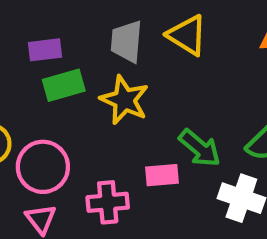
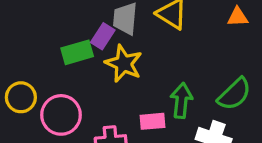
purple rectangle: (45, 50) -> (103, 36), moved, turned -50
green arrow: (200, 148) -> (181, 100), turned -124

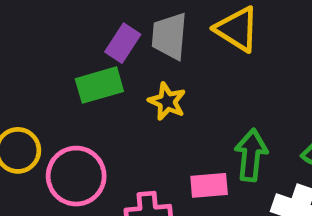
purple rectangle: (103, 36) -> (123, 43), moved
yellow star: (124, 64) -> (167, 101), size x0.7

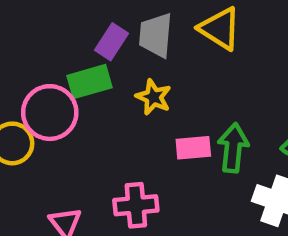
pink circle: (76, 176) -> (50, 113), moved
pink rectangle: (209, 185) -> (193, 148), moved

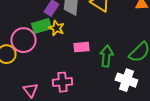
yellow star: (154, 97) -> (56, 28), moved
pink rectangle: (193, 148) -> (81, 47), moved

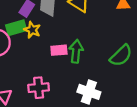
green arrow: (106, 56) -> (76, 51), moved
white cross: (126, 80) -> (89, 92), moved

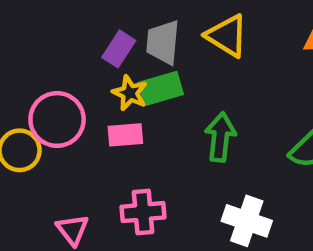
green rectangle: (16, 28) -> (161, 89), moved
pink rectangle: (59, 50) -> (125, 135), moved

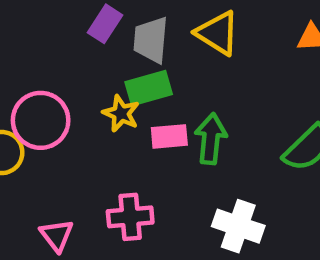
purple rectangle: (119, 49) -> (105, 24), moved
yellow star: (130, 93) -> (121, 113), moved
pink rectangle: (125, 135) -> (169, 136), moved

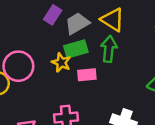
gray trapezoid: (151, 40) -> (77, 23), turned 55
green arrow: (211, 139) -> (109, 49), moved

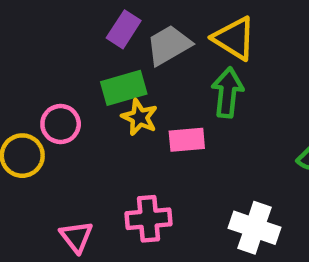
green rectangle: (76, 49) -> (124, 88), moved
pink circle: (18, 66) -> (61, 124), size x0.7

